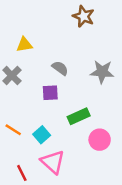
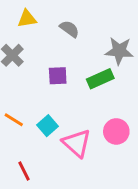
gray semicircle: (60, 68) -> (69, 29), moved
green rectangle: (79, 116) -> (100, 79), moved
pink triangle: (53, 162) -> (77, 143), moved

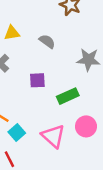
green rectangle: (100, 79) -> (68, 96), moved
cyan square: (47, 126) -> (17, 132), moved

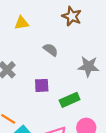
yellow triangle: (12, 33) -> (22, 23), moved

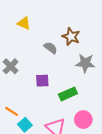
brown star: (72, 16) -> (71, 37), moved
yellow triangle: (22, 23) -> (24, 23), turned 32

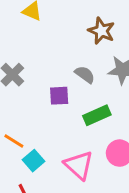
gray semicircle: (51, 48) -> (85, 75), moved

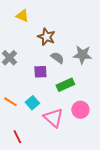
brown star: (101, 31) -> (46, 37), moved
cyan square: (34, 161) -> (32, 103), moved

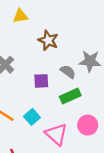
yellow triangle: (22, 16) -> (20, 16), turned -32
gray semicircle: (57, 58) -> (68, 72), moved

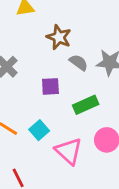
gray semicircle: (68, 72) -> (79, 63), moved

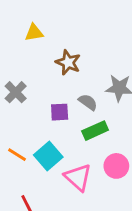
gray semicircle: (79, 63) -> (88, 102), moved
cyan square: (39, 130) -> (48, 156), size x1.4

